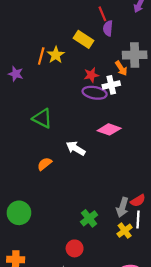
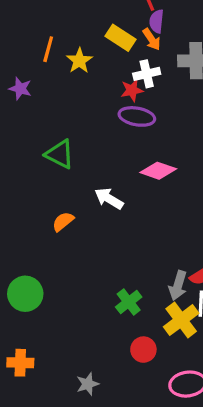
orange line: (41, 56) -> (48, 49), moved
orange arrow: (121, 68) -> (152, 39), moved
white cross: (111, 85) -> (147, 74), moved
yellow cross: (125, 231) -> (181, 320), size x1.5
red circle: (75, 248) -> (143, 350), moved

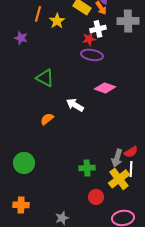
green cross: (129, 302) -> (87, 168), turned 35

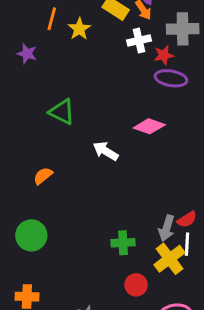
red star: (89, 39) -> (164, 55), moved
purple ellipse: (92, 55) -> (171, 78), moved
orange semicircle: (47, 119) -> (43, 176), moved

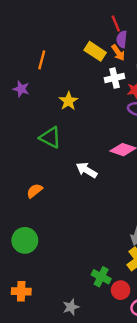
yellow star: (79, 29) -> (68, 101), moved
green cross: (123, 243) -> (101, 277), moved, turned 30
red circle: (136, 285) -> (121, 290), moved

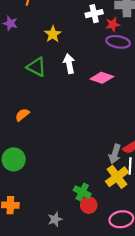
white arrow: (87, 170) -> (69, 64), moved, turned 48
red circle: (121, 290) -> (89, 205), moved

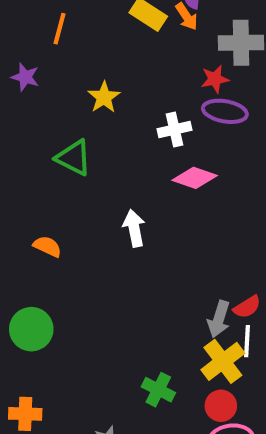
white cross: (94, 14) -> (174, 129), moved
white arrow: (69, 64) -> (134, 228), moved
orange semicircle: (22, 115) -> (47, 246), turned 64
red circle: (89, 205) -> (221, 406), moved

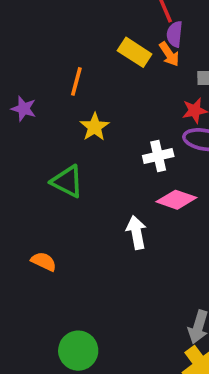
orange line: (60, 29) -> (76, 81), moved
white arrow: (134, 228) -> (136, 232), moved
green circle: (31, 329) -> (78, 351), moved

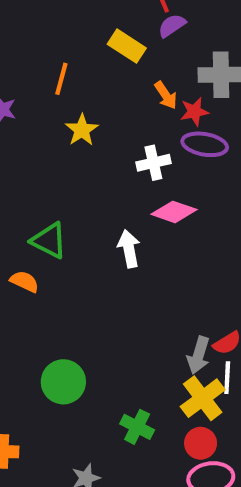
purple semicircle: (175, 34) -> (172, 26), turned 50
orange arrow: (169, 54) -> (166, 95), moved
green triangle: (67, 181) -> (49, 241), moved

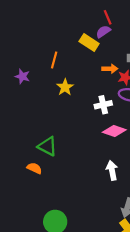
purple semicircle: (172, 26) -> (103, 32), moved
orange arrow: (166, 95) -> (110, 69), turned -56
white arrow: (129, 249) -> (112, 170), moved

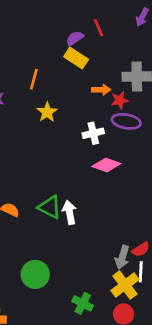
purple semicircle: (103, 32) -> (75, 38), moved
green triangle: (48, 146) -> (50, 207), moved
white arrow: (112, 170) -> (70, 212), moved

